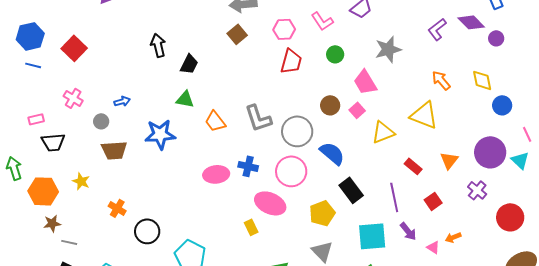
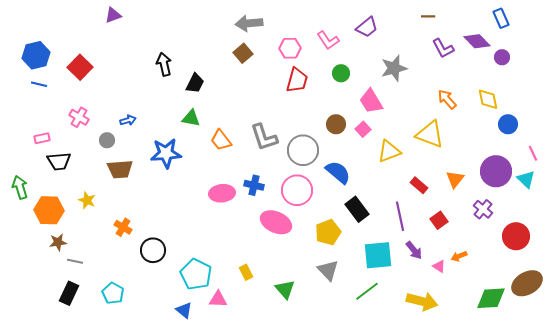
purple L-shape: (437, 29) -> (443, 48), turned -80
yellow rectangle: (251, 227) -> (246, 272), moved

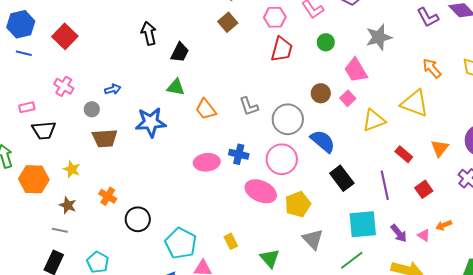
gray L-shape: (264, 137) -> (249, 106), size x0.7
yellow pentagon: (328, 232) -> (298, 204), moved
brown star: (58, 242) -> (68, 205), moved, turned 30
purple arrow: (414, 250) -> (399, 233), moved

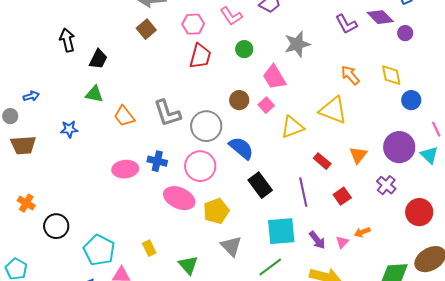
gray L-shape: (249, 106) -> (167, 113), size x1.4
blue star: (151, 122) -> (69, 129), size x0.6
pink triangle: (424, 235) -> (342, 242), turned 40

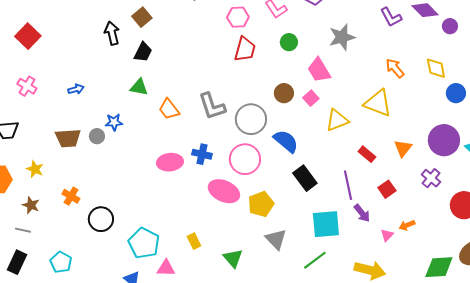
brown square: (146, 29) -> (142, 17), moved
gray circle: (10, 116) -> (97, 136), moved
purple arrow: (317, 240) -> (362, 213), moved

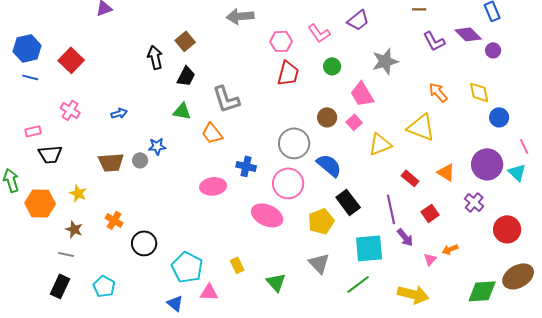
gray L-shape: (212, 106) -> (226, 99), moved
orange triangle: (403, 148) -> (446, 172), turned -36
blue cross: (202, 154) -> (246, 166), moved
yellow pentagon: (261, 204) -> (321, 221), moved

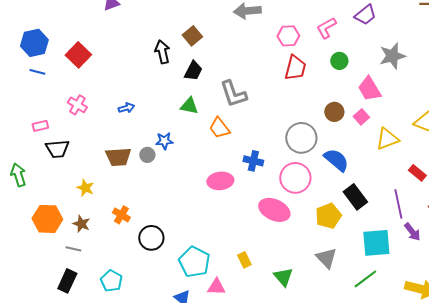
pink L-shape: (319, 33) -> (326, 28), turned 95
orange hexagon: (40, 203) -> (47, 219), moved

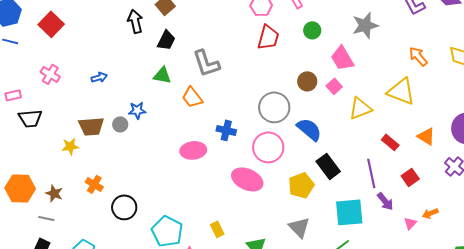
yellow star: (85, 188) -> (70, 146), moved, turned -30

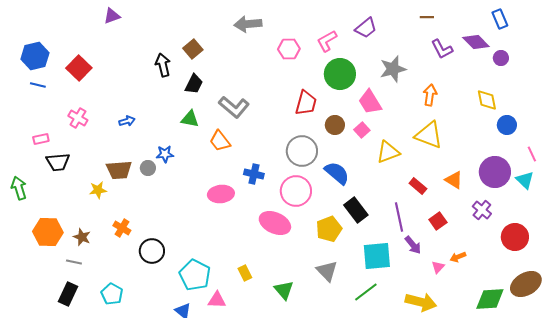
green circle: (312, 30) -> (340, 74), size x1.8
red trapezoid: (268, 37) -> (306, 103), moved
orange arrow: (418, 56) -> (430, 95), moved, turned 50
gray L-shape: (206, 63) -> (234, 107), turned -32

